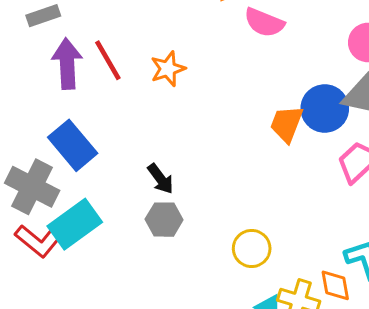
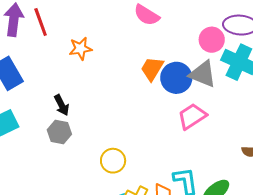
orange star: (168, 69) -> (80, 49), moved
orange trapezoid: (287, 124) -> (152, 69), moved

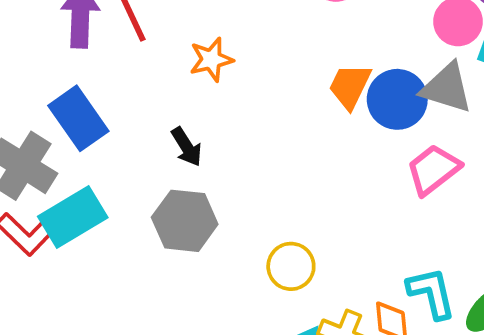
black arrow: (62, 105) -> (187, 147), moved
gray hexagon: (59, 132) -> (185, 221), size x1.4

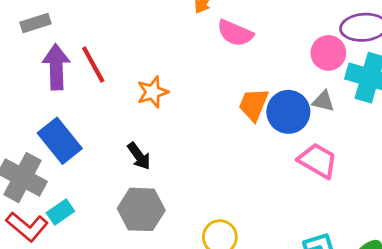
gray triangle: (447, 88) -> (323, 101), size x0.6
pink trapezoid: (433, 170) -> (318, 161), turned 72
cyan rectangle: (73, 217) -> (60, 212), size x0.6

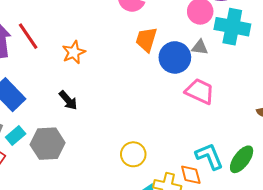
orange trapezoid: (254, 105) -> (146, 40), moved
gray hexagon: (141, 209) -> (48, 144), moved
cyan rectangle: (60, 212) -> (16, 135), moved

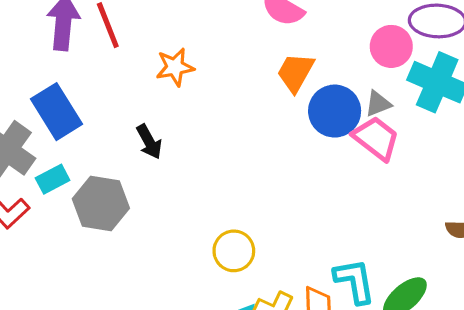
gray triangle: (200, 47) -> (378, 104), turned -42
pink trapezoid: (200, 91) -> (376, 138), moved

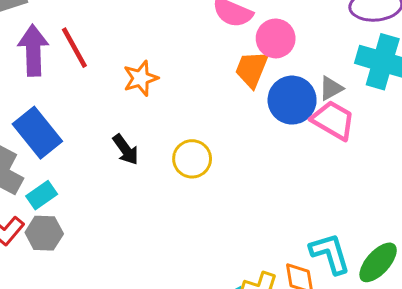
pink circle: (391, 46) -> (276, 38), moved
gray hexagon: (101, 203) -> (44, 233), moved, size x0.7
yellow circle: (234, 251) -> (192, 159), moved

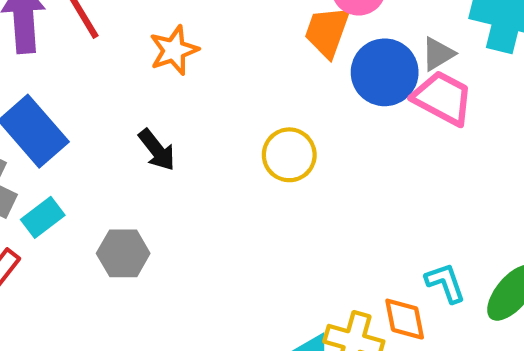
yellow circle: (192, 159) -> (289, 155), moved
gray hexagon: (44, 233) -> (123, 253), moved
cyan L-shape: (330, 253) -> (445, 283), size x0.7

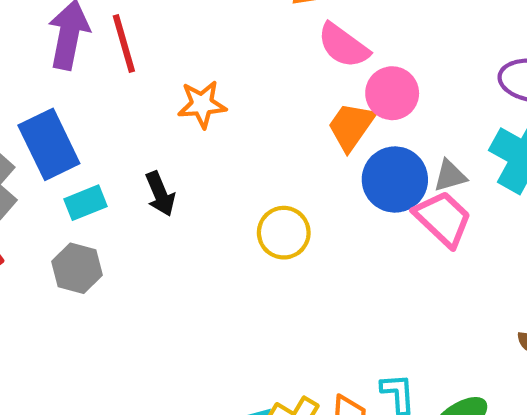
cyan rectangle: (43, 217) -> (86, 203), moved
gray hexagon: (123, 253) -> (77, 268), moved

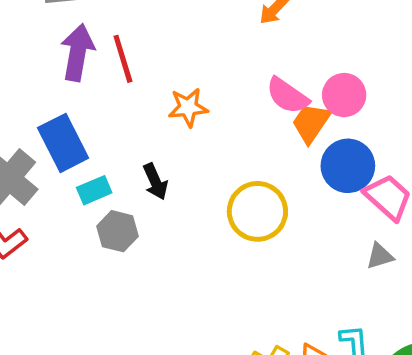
pink semicircle: (343, 46) -> (287, 96), moved
gray triangle: (450, 176) -> (380, 256), moved
yellow circle: (284, 233) -> (257, 211), size x1.4
gray hexagon: (77, 268) -> (118, 231), moved

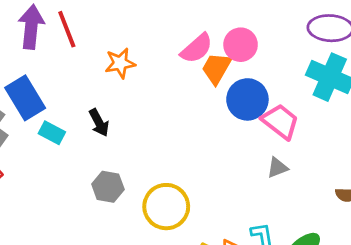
pink semicircle: (287, 96) -> (197, 48), turned -72
cyan rectangle: (94, 190) -> (52, 133), turned 55
yellow circle: (257, 211) -> (166, 207), moved
gray hexagon: (118, 231) -> (108, 187), moved

